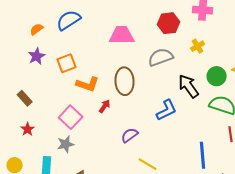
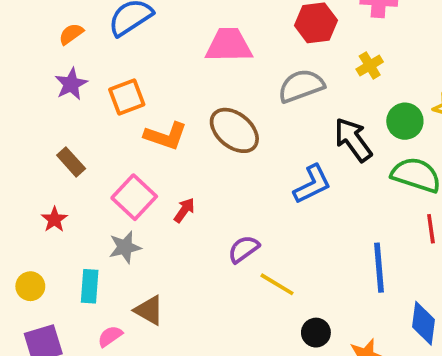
brown ellipse: (125, 81) -> (234, 130), turned -48
brown rectangle: (25, 98) -> (71, 162), moved
red arrow: (105, 106) -> (184, 210), moved
purple semicircle: (130, 135) -> (244, 249), moved

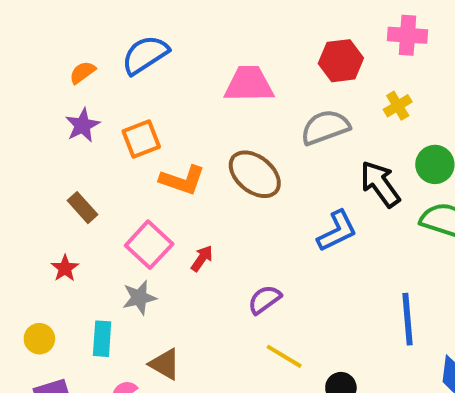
yellow line: (277, 284) -> (284, 356), moved

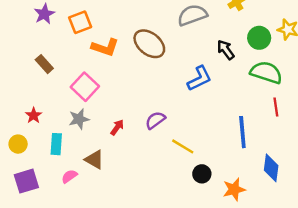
black arrow: (380, 184) -> (226, 50), size x0.7
red arrow: (202, 258) -> (117, 127), moved
red star: (65, 268) -> (34, 115), moved
yellow line: (284, 356) -> (183, 146), moved

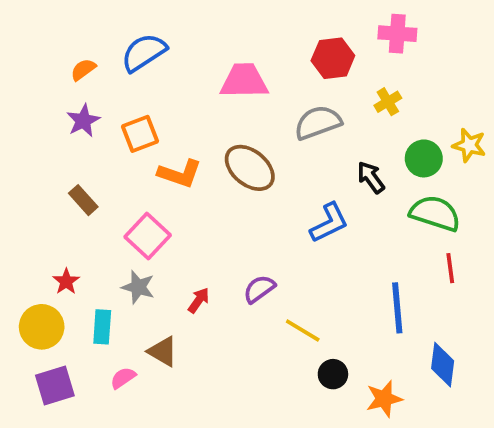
gray star: (79, 119) -> (138, 287), turned 30
yellow circle: (18, 144) -> (42, 327), size x1.5

